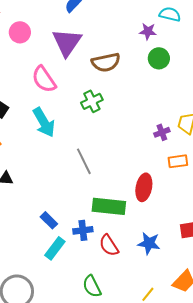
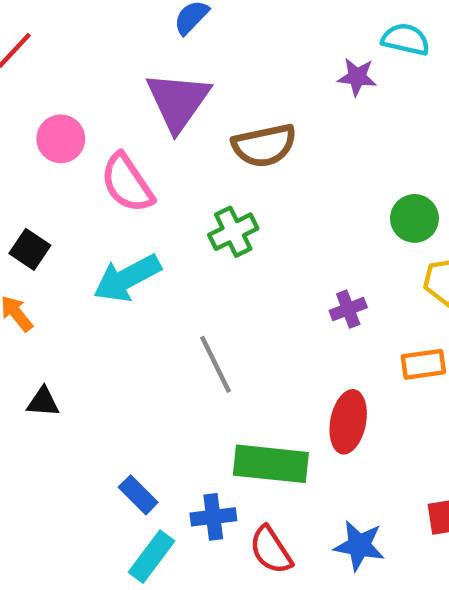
pink circle: (20, 32) -> (61, 139), moved
green circle: (159, 58) -> (414, 218), moved
cyan arrow: (44, 122) -> (127, 278), turned 92
purple cross: (162, 132) -> (348, 309), moved

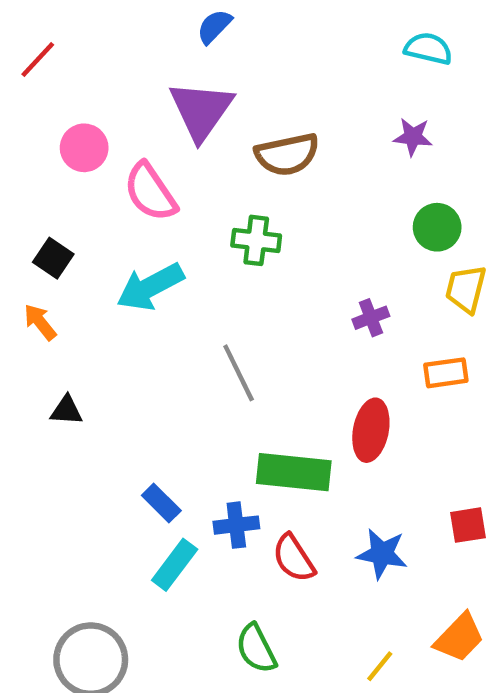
purple star: (357, 77) -> (413, 137), moved
green cross: (233, 232) -> (256, 240), turned 33

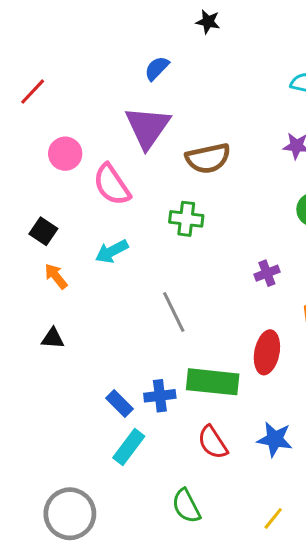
cyan arrow: (150, 287) -> (112, 251), size x0.7
orange arrow: (40, 322) -> (56, 276), moved
blue cross: (236, 525) -> (160, 396), moved

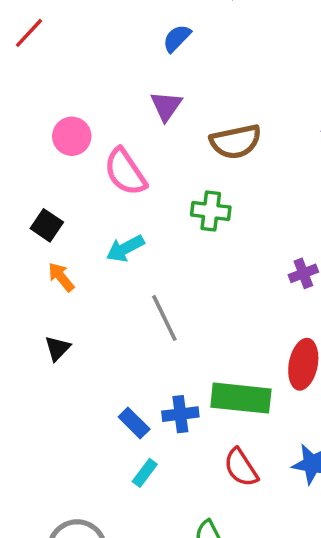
red line: (33, 92) -> (29, 33), moved
purple triangle: (147, 127) -> (166, 106), size x0.6
gray line: (174, 312) -> (164, 318), moved
black triangle: (53, 338) -> (58, 348), turned -50
cyan rectangle: (129, 447) -> (145, 473), size x0.7

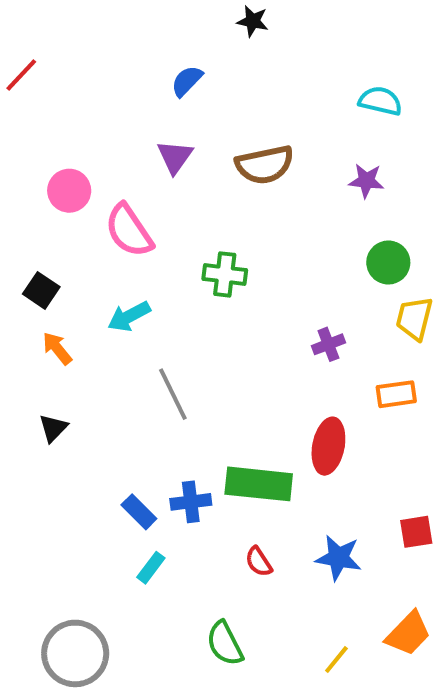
brown semicircle: (236, 142) -> (265, 165), moved
red semicircle: (241, 468) -> (259, 562), size x0.7

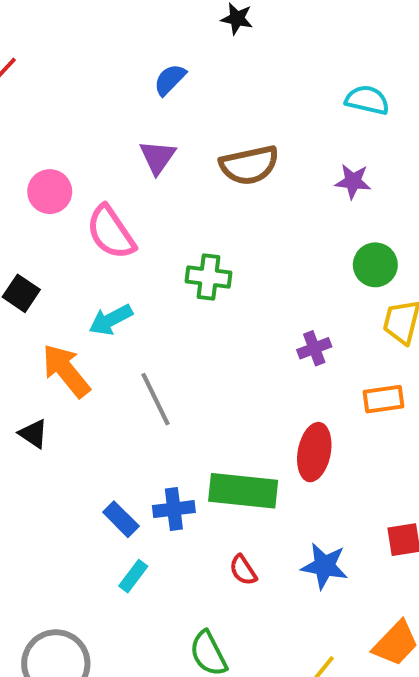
orange arrow: (57, 348) -> (66, 371), moved, size x1.6
black triangle: (53, 428) -> (33, 434), turned -40

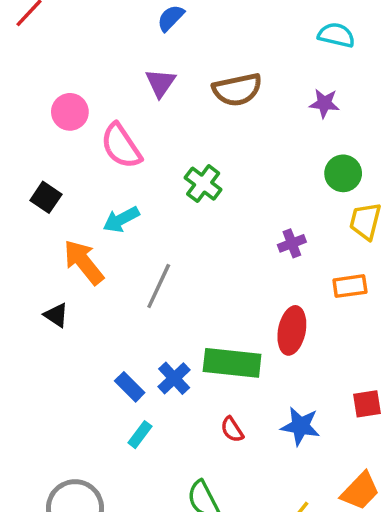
green cross: (208, 277) -> (203, 184), turned 30
gray line: (156, 399) -> (159, 286), turned 51
blue cross: (174, 509) -> (174, 378), turned -36

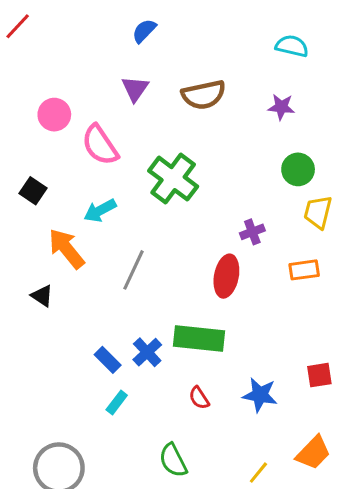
green cross: (203, 184) -> (173, 179), size x1.5
red ellipse: (292, 330) -> (226, 276), moved

